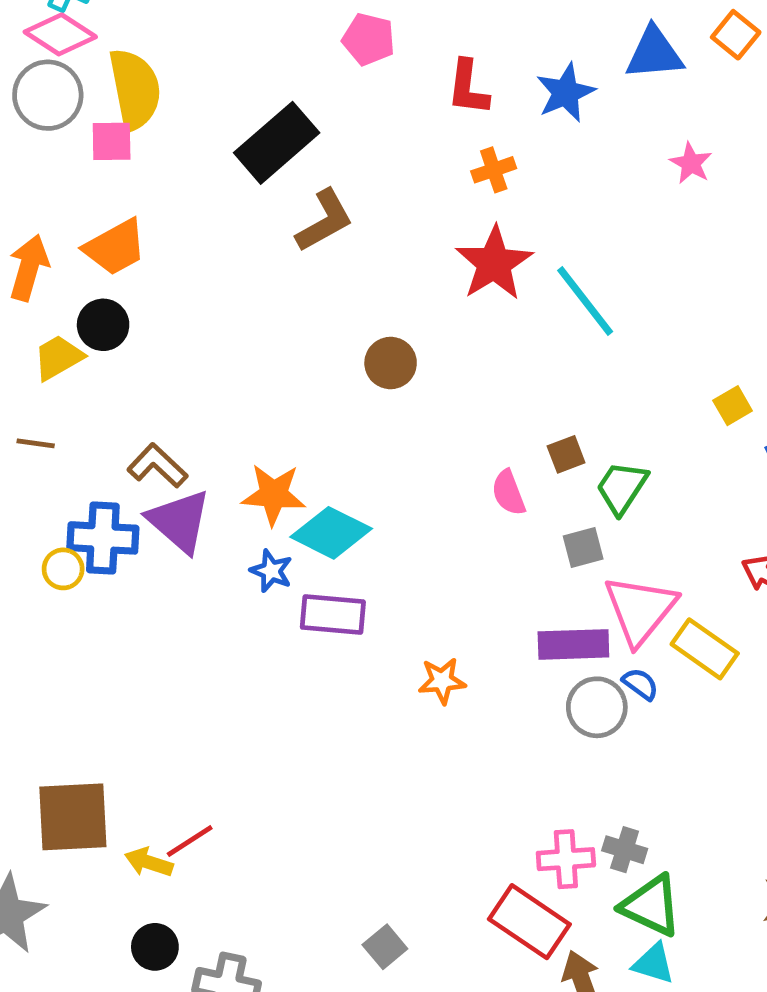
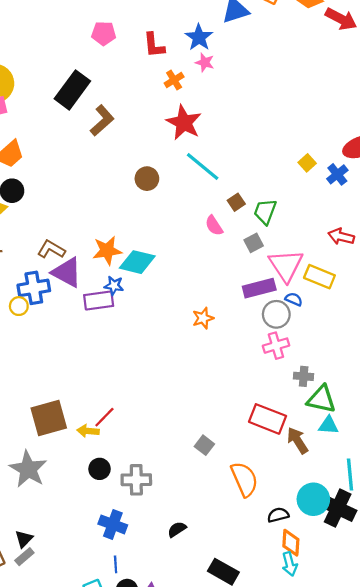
pink star: (691, 163) -> (205, 62), moved
cyan line: (585, 301) -> (203, 166), moved
purple rectangle: (333, 615) -> (99, 300), moved
pink cross: (566, 859) -> (276, 346), moved

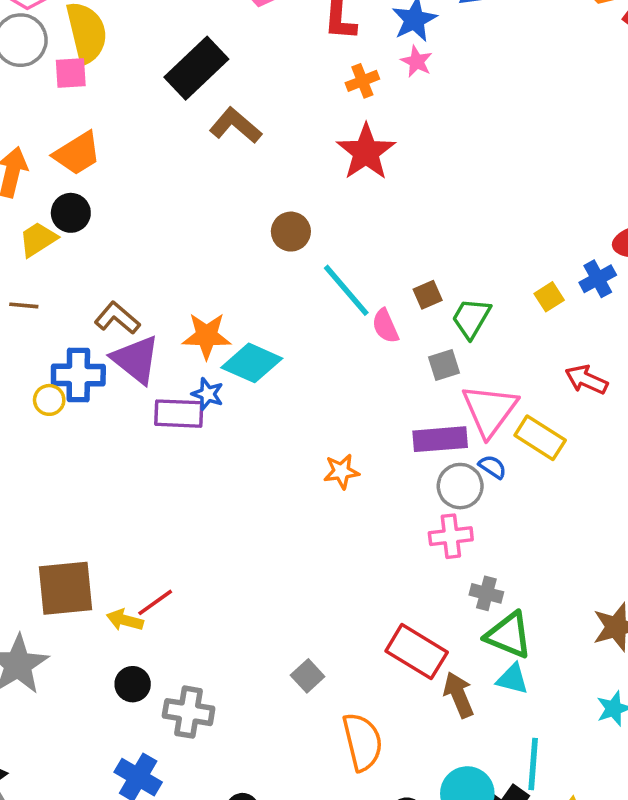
brown L-shape: (102, 121) -> (235, 126), turned -108
yellow square: (307, 163) -> (549, 297), moved
cyan line: (203, 166) -> (346, 290), moved

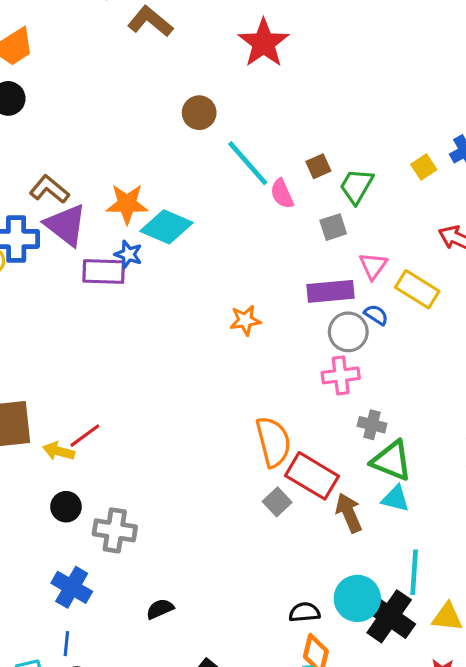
pink triangle: (490, 410) -> (373, 266), size x0.6
gray square: (308, 676) -> (277, 502), moved
orange semicircle: (362, 742) -> (273, 442), moved

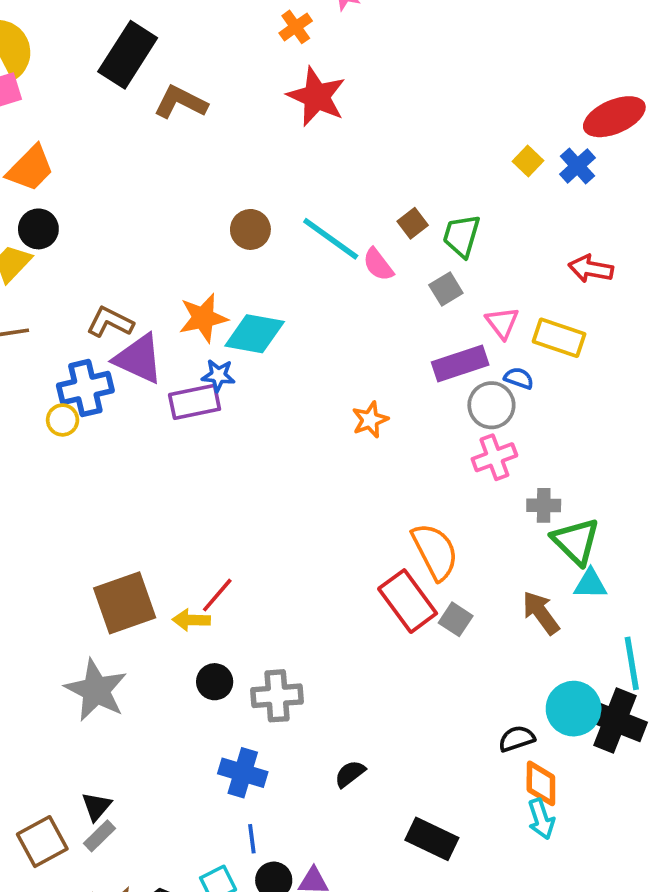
brown circle: (199, 113) -> (250, 229), moved
yellow square: (424, 167) -> (528, 161), moved
green triangle: (392, 461) -> (576, 541), turned 36
red rectangle: (312, 476) -> (408, 601), moved, turned 36

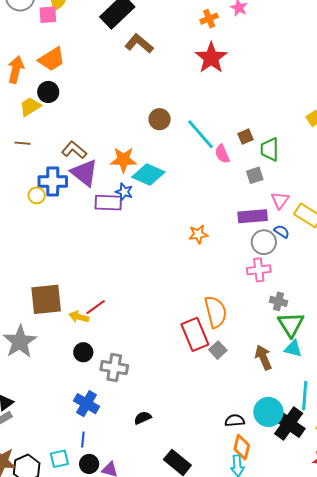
green trapezoid: (462, 236) -> (270, 149), turned -30

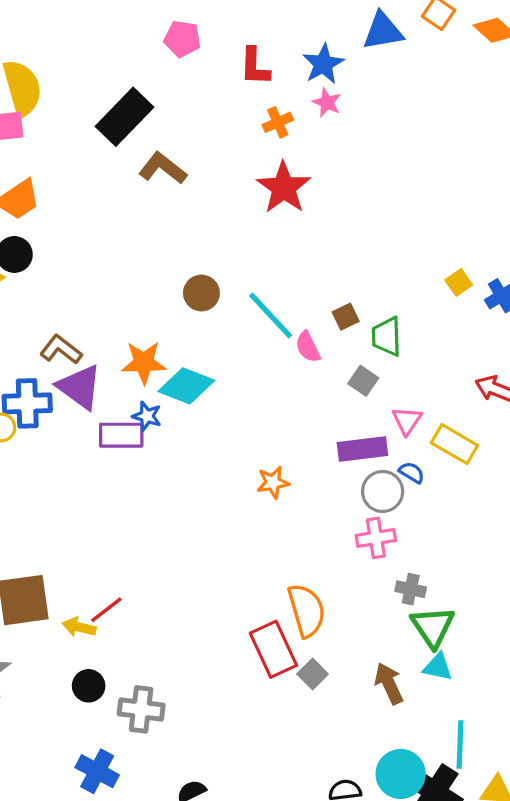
gray square: (255, 175) -> (363, 381), turned -36

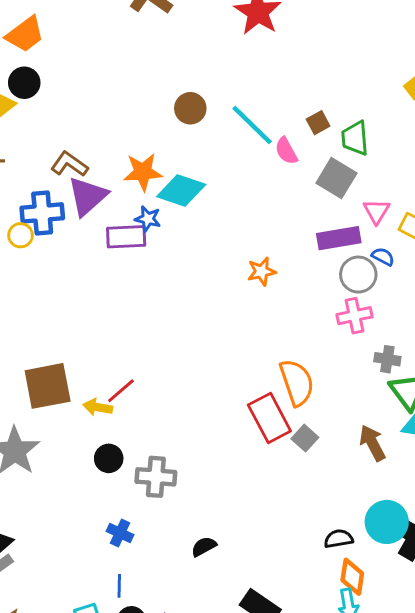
gray square: (363, 381) -> (336, 178), size x1.5
purple triangle: (80, 387) -> (87, 196), turned 45
blue cross: (97, 771) -> (120, 533), size x0.7

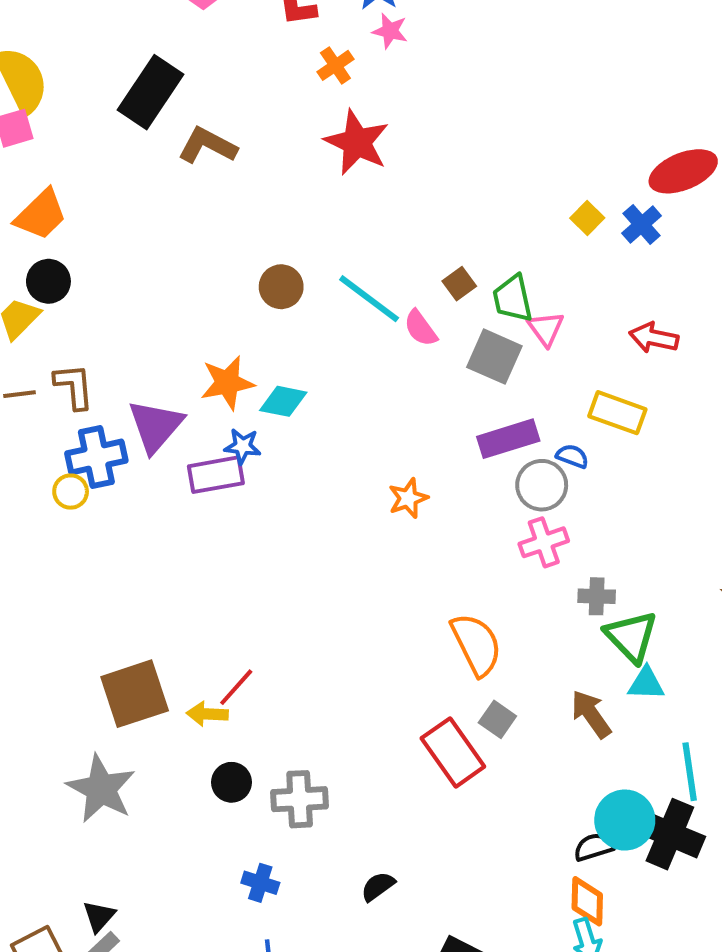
brown L-shape: (69, 164) -> (74, 386), moved, turned 57
cyan diamond: (181, 190) -> (283, 401), size x0.7
pink triangle: (377, 211) -> (546, 329), moved
red rectangle: (269, 418) -> (453, 752), moved
black semicircle: (339, 539) -> (594, 847), moved

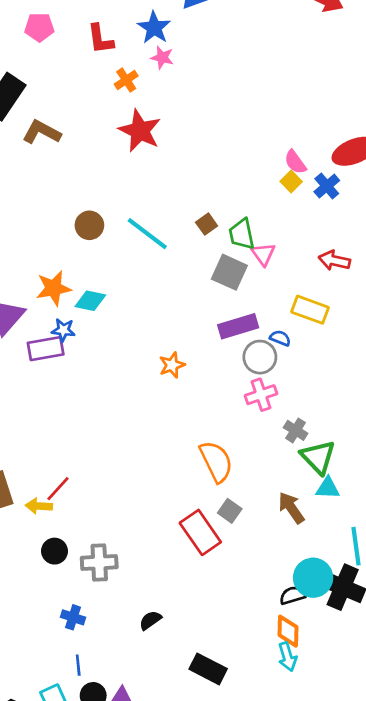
pink semicircle: (421, 328) -> (295, 162), moved
gray cross: (597, 596) -> (296, 430), turned 30

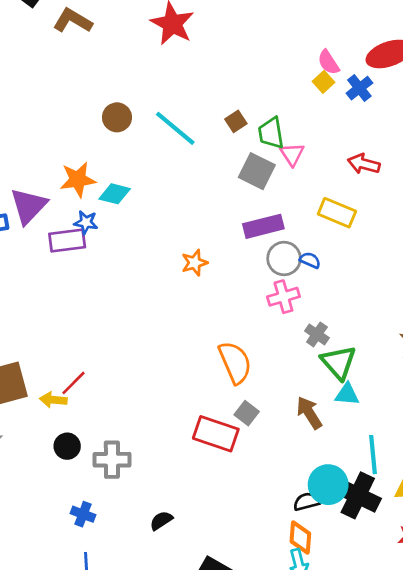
blue semicircle: (280, 338) -> (310, 260), moved
red rectangle: (200, 532) -> (216, 434), turned -39

